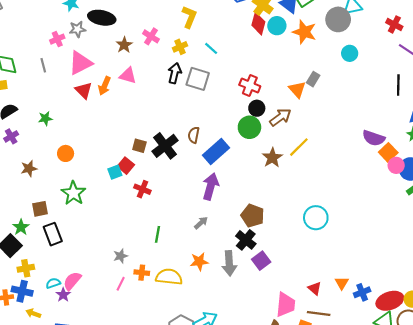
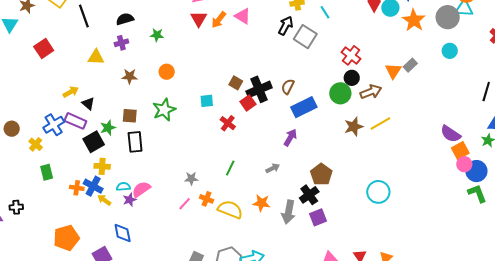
red square: (126, 166) -> (248, 103), moved
purple arrow: (211, 186) -> (290, 137), size x0.7
yellow arrow: (33, 313) -> (104, 200), moved

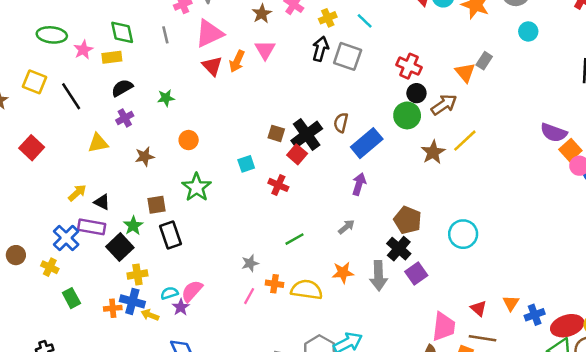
pink triangle: (243, 16) -> (265, 50), turned 42
green line: (230, 168) -> (295, 239), turned 49
cyan circle: (378, 192) -> (463, 234), moved

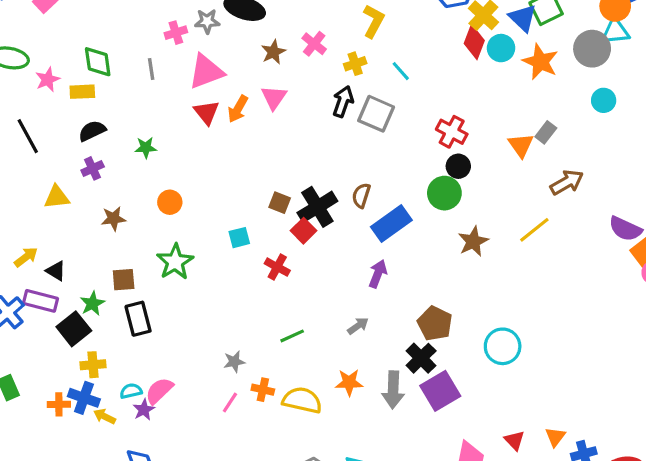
brown arrow: (444, 105) -> (567, 182), moved
yellow line: (465, 141) -> (534, 230), moved
purple square: (416, 274) -> (440, 391), size x1.4

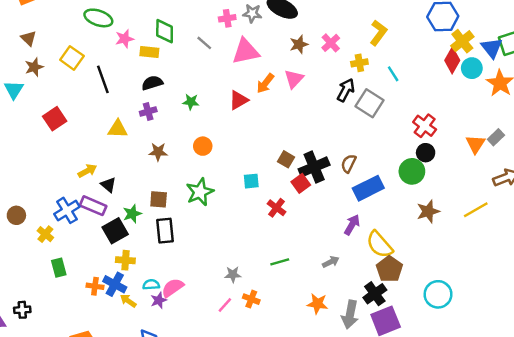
gray line: (151, 69) -> (204, 43), turned -49
red triangle: (207, 112) -> (239, 100), moved, turned 30
yellow semicircle: (302, 400) -> (379, 245), moved, turned -152

